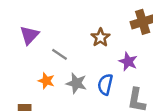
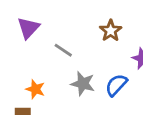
orange star: (46, 81) -> (35, 89), moved
blue semicircle: (105, 84) -> (116, 85), turned 30

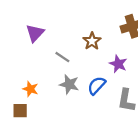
purple triangle: (28, 28) -> (35, 33), moved
gray line: (63, 50) -> (62, 57), moved

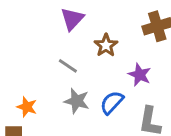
purple triangle: (35, 33) -> (72, 19), moved

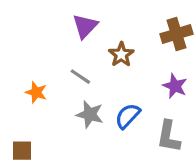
purple star: (140, 75) -> (175, 86), moved
orange star: (27, 107) -> (36, 92), moved

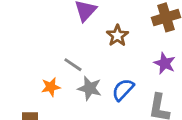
gray line: (80, 77) -> (73, 65), moved
orange star: (36, 92) -> (51, 87), moved, turned -30

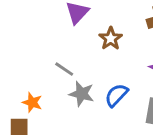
orange star: (51, 87) -> (32, 102), moved, turned 30

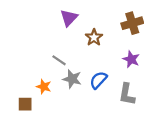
orange star: (32, 102) -> (44, 87), moved

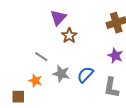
brown star: (94, 37) -> (69, 36), moved
gray line: (59, 60) -> (41, 57), moved

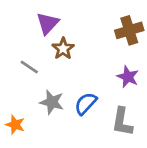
gray line: (41, 57) -> (29, 67), moved
orange star: (35, 81) -> (15, 125), moved

